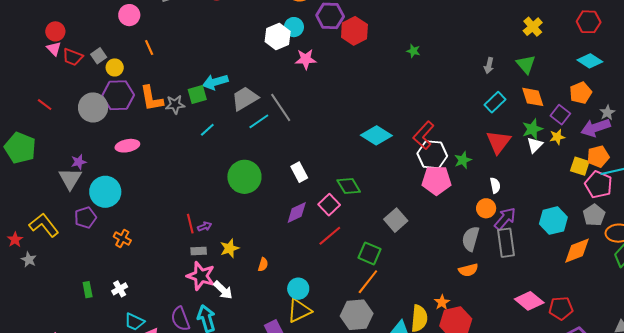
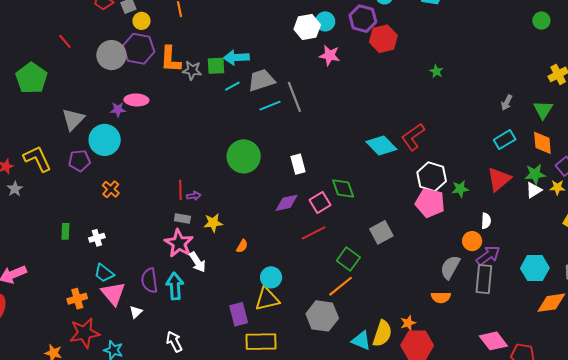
cyan line: (207, 130) -> (232, 86), moved
red L-shape: (424, 135) -> (413, 137), moved
purple star: (79, 162) -> (118, 109), moved

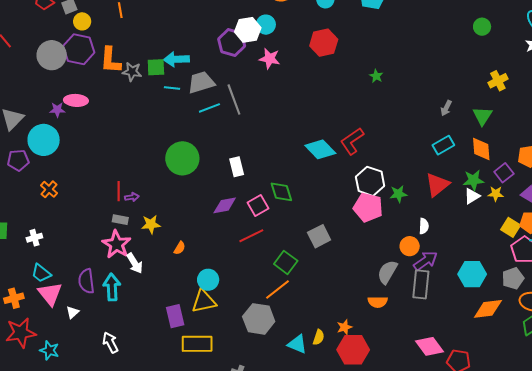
purple hexagon: (363, 19) -> (232, 43), moved
cyan line: (232, 86) -> (172, 88), turned 35
yellow semicircle: (382, 333) -> (319, 337), size x0.6

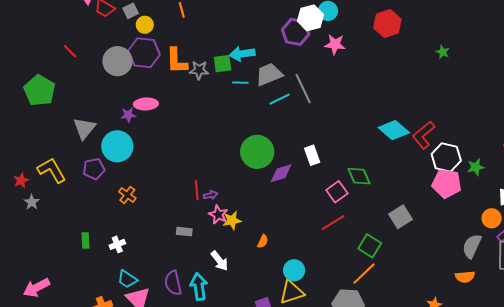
red L-shape: (352, 141) -> (424, 135), moved
purple diamond: (225, 205) -> (281, 173), moved
gray rectangle: (120, 220) -> (184, 232), moved
pink star: (116, 244) -> (218, 215), moved, size x0.7

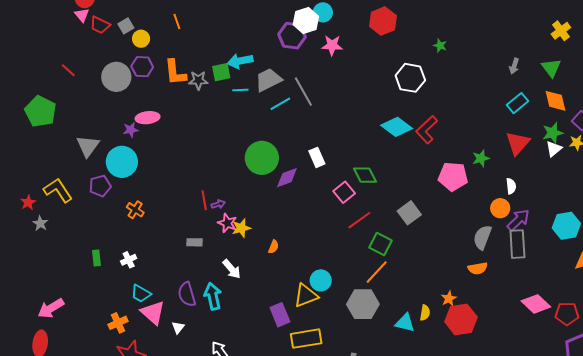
purple hexagon: (144, 53) -> (142, 67), size x0.7
white hexagon: (446, 157) -> (410, 78), moved
red line: (333, 223) -> (359, 220), moved
cyan circle: (294, 270) -> (321, 280), moved

